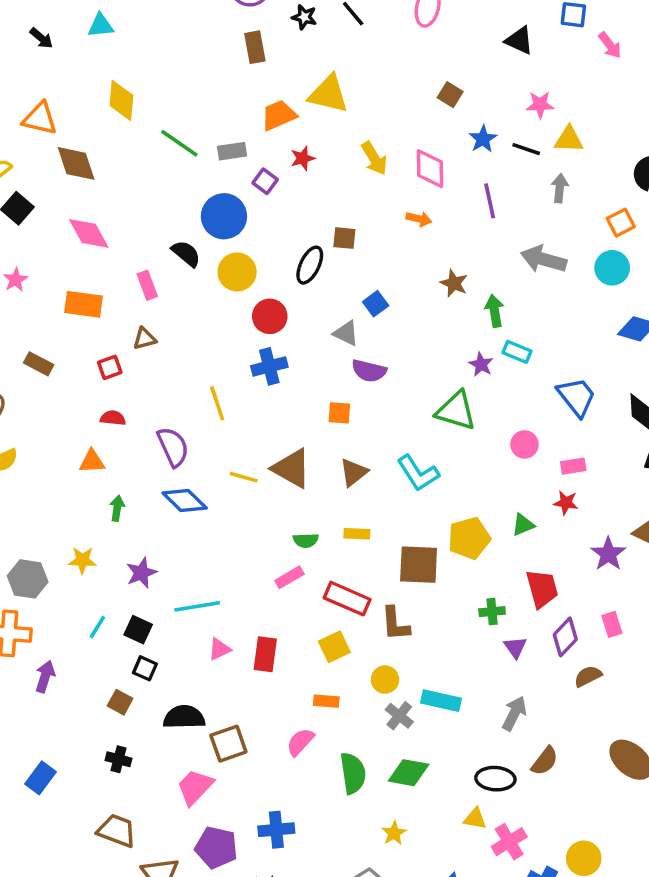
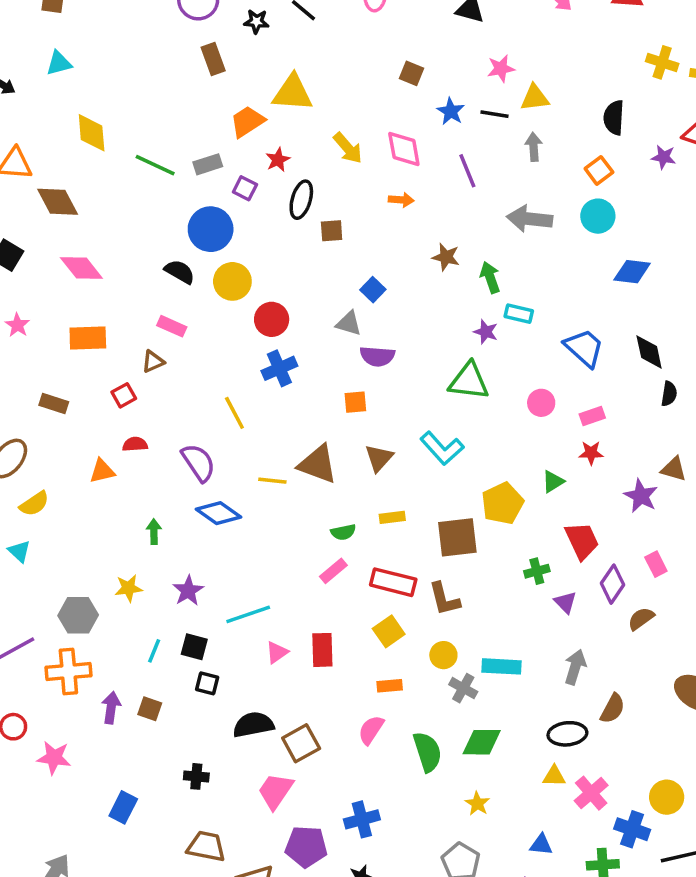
black ellipse: (310, 265) -> (301, 200), moved
pink rectangle: (147, 285) -> (172, 326), moved, turned -36
orange triangle: (92, 461) -> (102, 471), moved
brown square: (120, 702) -> (150, 709), moved

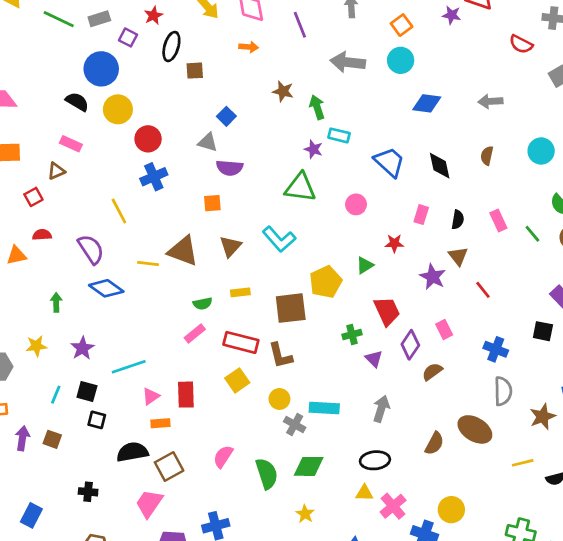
black semicircle: (669, 394) -> (458, 220), moved
pink rectangle: (592, 416) -> (421, 215), moved, turned -54
brown triangle: (674, 469) -> (458, 256), turned 35
orange rectangle: (390, 686) -> (160, 423), moved
brown semicircle: (613, 709) -> (434, 443), moved

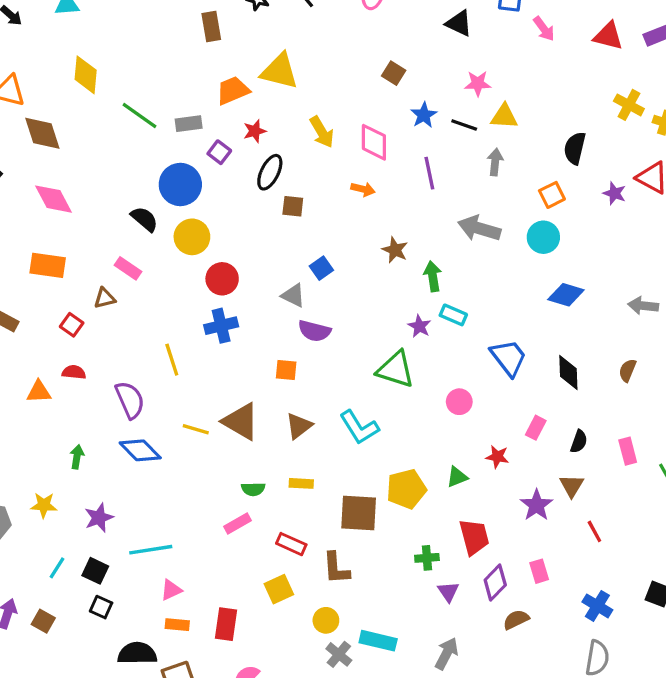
red square: (33, 197) -> (72, 325), turned -36
red rectangle: (241, 342) -> (291, 544), size x0.7
red rectangle: (186, 395) -> (226, 624), moved

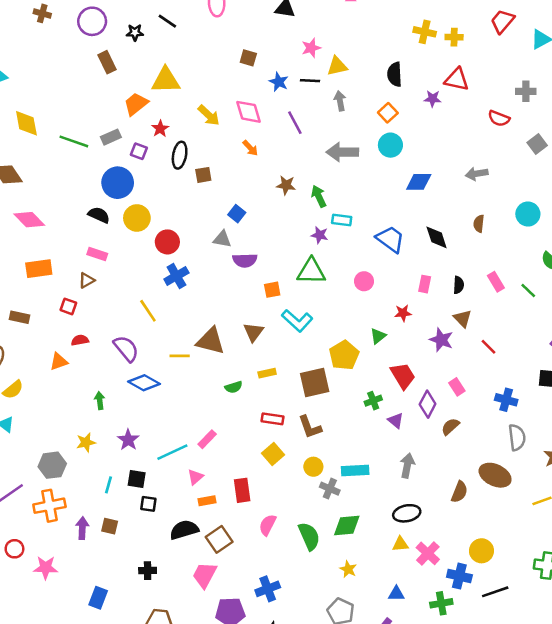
orange arrow: (363, 189) -> (250, 148), turned 49
orange square: (286, 370) -> (272, 290), moved
pink rectangle: (238, 523) -> (207, 439), moved

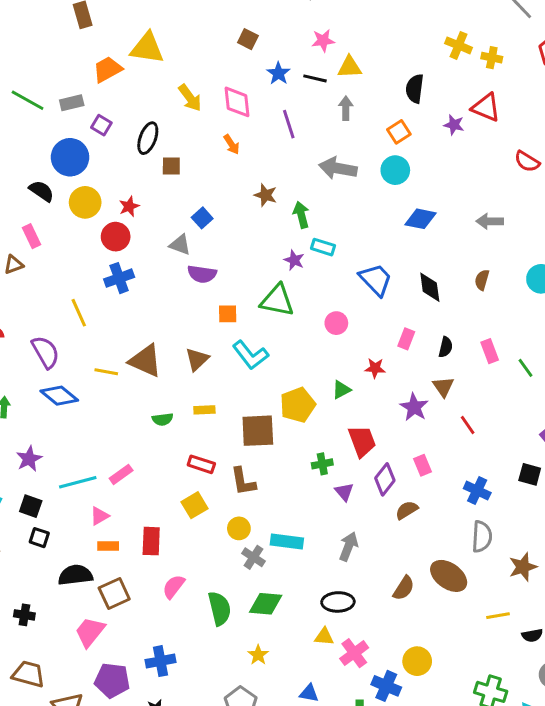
red star: (160, 129) -> (129, 206), moved
pink rectangle: (97, 254) -> (32, 236), turned 36

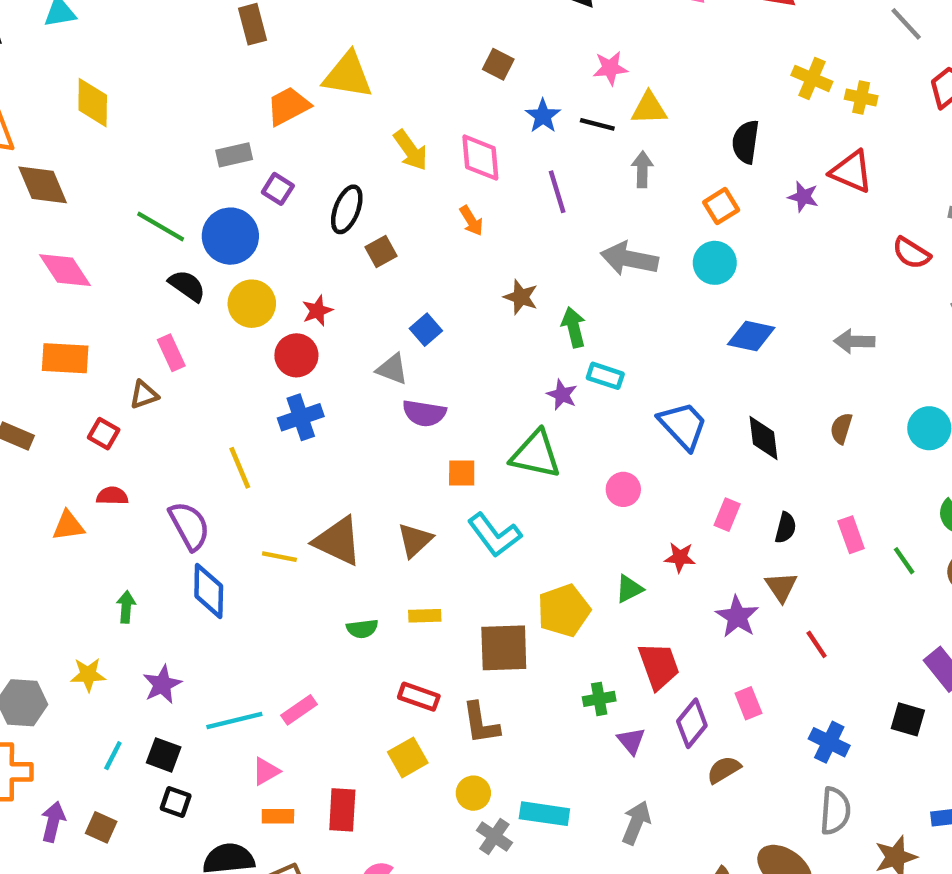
green line: (28, 100) -> (161, 227), moved
brown square: (171, 166) -> (381, 252), turned -30
blue diamond: (59, 396) -> (209, 591), turned 51

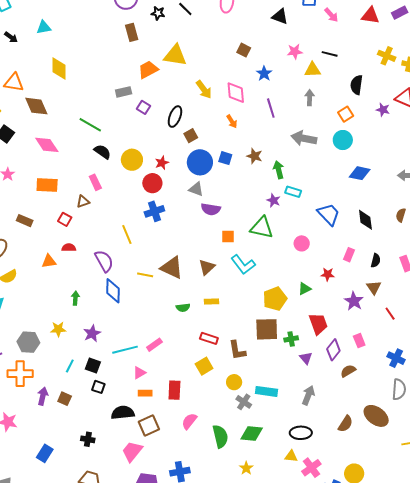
black line: (597, 124) -> (330, 54), moved
blue circle: (230, 236) -> (200, 162), moved
blue square: (426, 330) -> (225, 158), moved, turned -32
brown square: (504, 648) -> (267, 329), moved

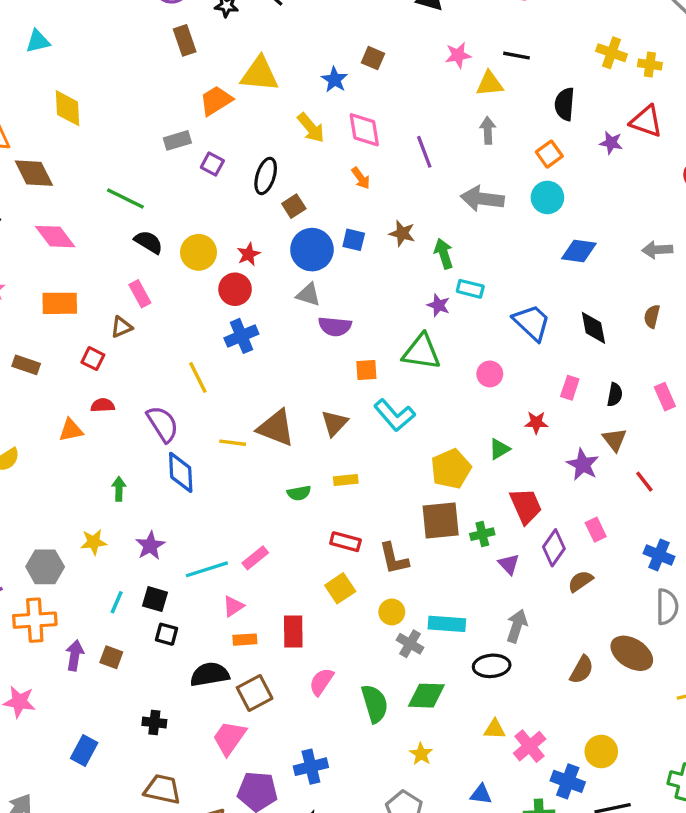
blue star: (264, 74) -> (335, 80), moved
black ellipse: (301, 433) -> (492, 666), moved

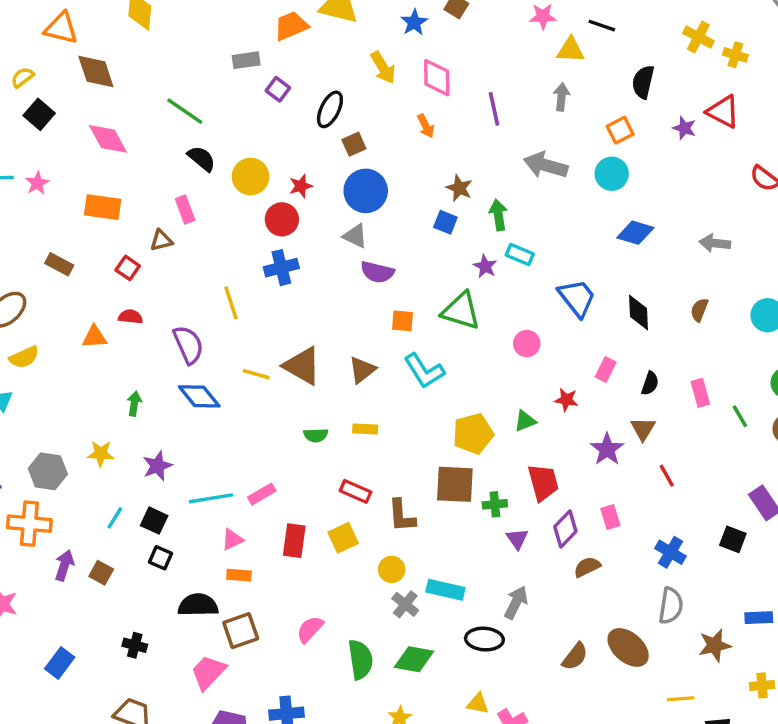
blue square: (354, 240) -> (445, 222), moved
blue diamond: (181, 472) -> (199, 396), turned -45
red rectangle: (293, 631) -> (294, 541), moved

